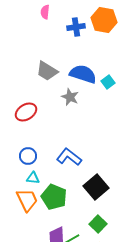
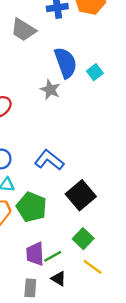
gray trapezoid: (47, 71) -> (23, 30), moved
blue semicircle: (83, 74) -> (66, 63), turned 52

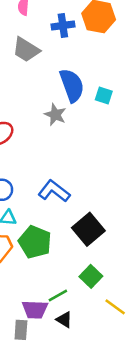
cyan square: (95, 72) -> (104, 96), turned -35
purple trapezoid: (35, 254) -> (35, 309), moved, turned -85
yellow line: (93, 267) -> (115, 307), moved
gray rectangle: (30, 288) -> (21, 330), moved

